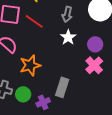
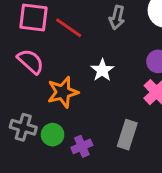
white star: (68, 37) -> (102, 70), moved
gray rectangle: (62, 87) -> (127, 135), moved

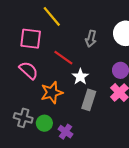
red line: (69, 28) -> (63, 58), moved
gray rectangle: (127, 135) -> (89, 100), moved
purple cross: (82, 146) -> (66, 132), turned -32

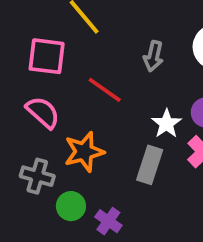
white star: (80, 77) -> (167, 124), moved
gray cross: (23, 118) -> (37, 176), moved

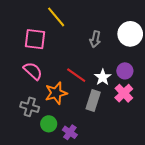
red line: (105, 90) -> (76, 75), moved

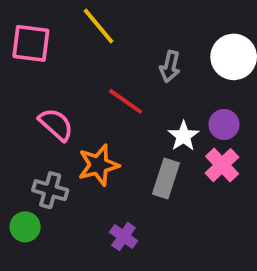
pink square: (35, 39) -> (31, 43), moved
red line: (76, 75) -> (126, 101), moved
green circle: (49, 124) -> (25, 227), moved

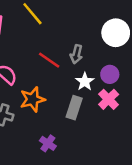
gray arrow: (170, 67) -> (76, 54), moved

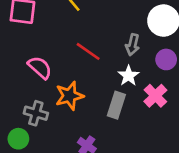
gray arrow: (76, 54) -> (133, 45), moved
purple circle: (110, 74) -> (166, 59), moved

